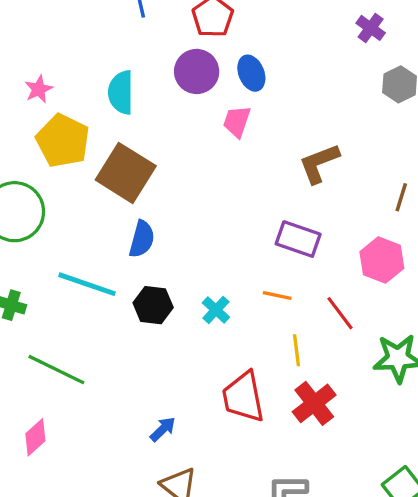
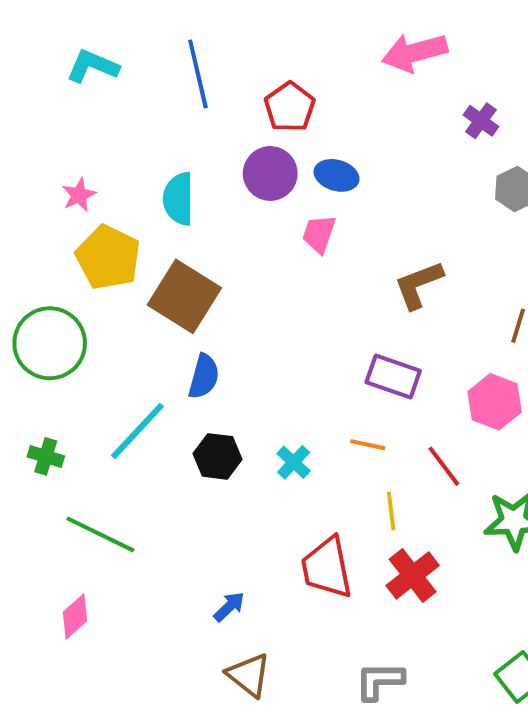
blue ellipse: (251, 73) -> (337, 175), turned -52
cyan line: (87, 284) -> (137, 431), turned -66

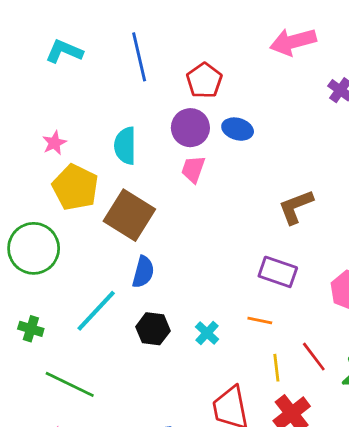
pink trapezoid: (319, 234) -> (193, 169), moved
red line: (444, 466) -> (314, 357), moved

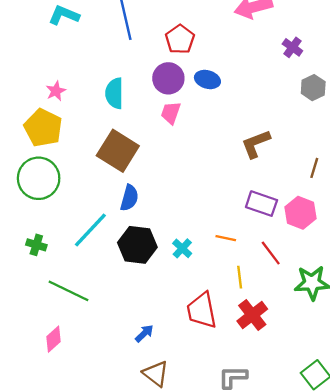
yellow pentagon: (75, 187) -> (43, 128), moved
purple rectangle: (278, 272) -> (261, 204), moved
black hexagon: (153, 329) -> (137, 245), size x1.4
red line: (314, 357) -> (271, 253), moved

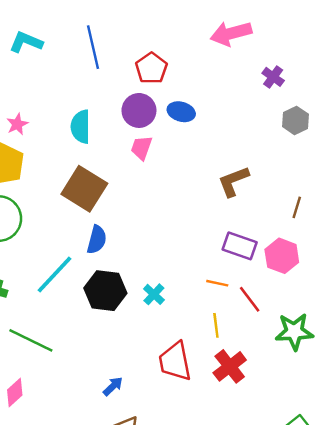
orange line: (226, 238) -> (217, 283), moved

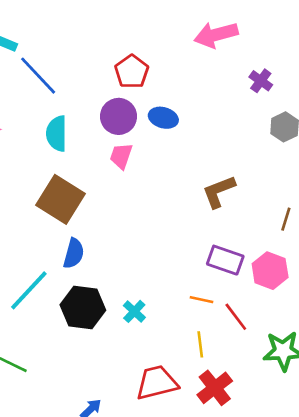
blue line: (93, 47) -> (38, 76), moved, turned -30
red trapezoid: (175, 361) -> (157, 383), turned 87

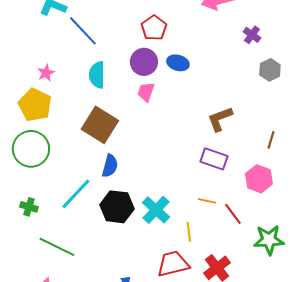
purple rectangle: (225, 260) -> (214, 159), moved
cyan cross: (134, 311) -> (156, 210), size x1.6
yellow line: (200, 344) -> (189, 232), moved

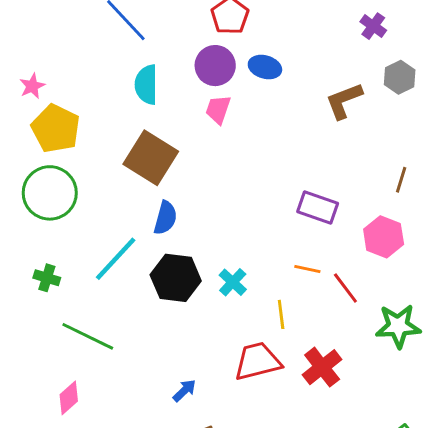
pink star: (46, 73) -> (32, 86), moved
brown L-shape: (220, 119) -> (344, 101), moved
cyan cross: (156, 210) -> (233, 282), size x0.7

